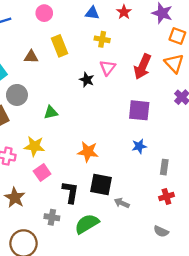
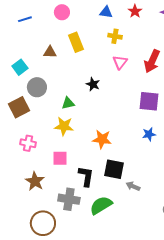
black star: (87, 80) -> (93, 84), moved
yellow star: (34, 146) -> (64, 126), moved
pink square: (42, 172) -> (60, 158), turned 35
gray cross: (52, 217) -> (69, 199), size x1.5

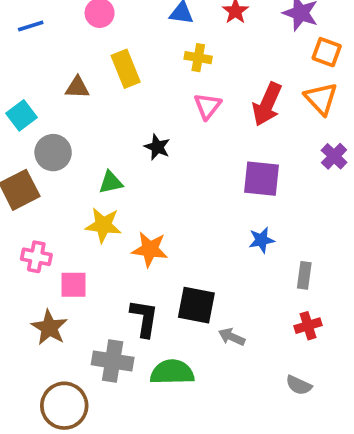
orange star: (102, 139) -> (150, 249), moved
pink square: (60, 158) -> (74, 285), moved
green semicircle: (101, 205) -> (172, 372), turned 30

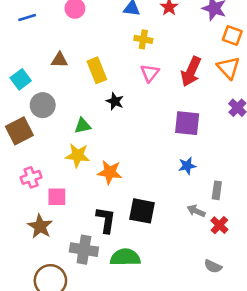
yellow rectangle: (126, 69) -> (97, 70), moved
pink cross: (36, 257) -> (31, 177), turned -30
red cross: (308, 326) -> (219, 225), turned -30
gray arrow: (232, 337) -> (196, 211), moved

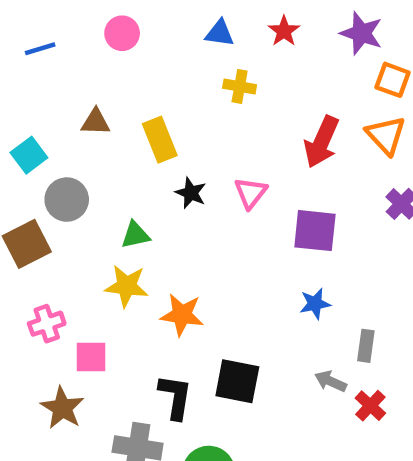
pink triangle: (150, 73) -> (251, 193), moved

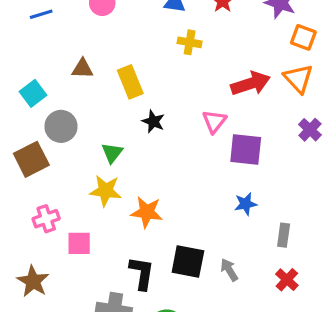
red arrow: (322, 142) -> (251, 84), turned -132
pink triangle: (251, 193) -> (214, 121), moved
green triangle: (135, 235) -> (112, 153), turned -40
gray arrow: (330, 381) -> (229, 270), moved, turned 35
brown star: (62, 408) -> (33, 281), moved

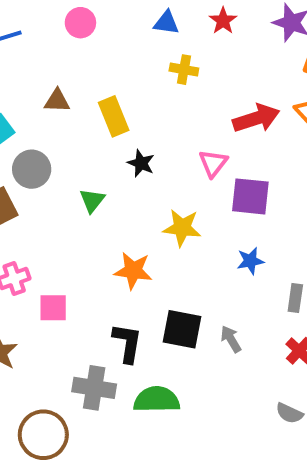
yellow star: (106, 191) -> (182, 228), moved

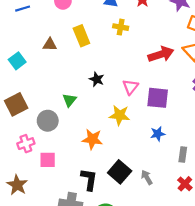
yellow rectangle: (114, 116) -> (81, 36), moved
pink triangle: (213, 163) -> (130, 87), moved
gray circle: (32, 169) -> (48, 121), moved
black square: (182, 329) -> (120, 172), turned 30

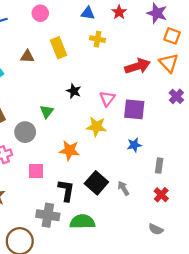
pink square: (48, 160) -> (36, 171), moved

